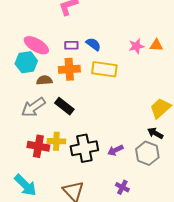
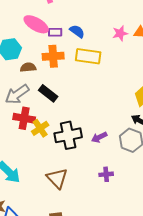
pink ellipse: (36, 45) -> (36, 24), moved
yellow cross: (56, 141) -> (40, 128), turned -36
red cross: (38, 146) -> (24, 118), moved
purple cross: (122, 187) -> (106, 174), turned -32

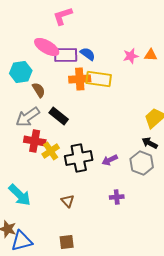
purple rectangle: (55, 32) -> (66, 55), size x1.6
orange cross: (53, 56) -> (80, 79), moved
brown semicircle: (28, 67) -> (39, 90), turned 63
brown triangle: (57, 178) -> (68, 201), size x0.6

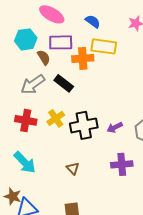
purple rectangle: (66, 55) -> (61, 42), moved
orange cross: (80, 79) -> (83, 58), moved
red cross: (35, 141) -> (26, 120), moved
purple cross: (117, 197) -> (122, 164), size x1.5

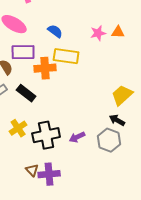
purple cross: (122, 164) -> (49, 174), moved
brown triangle: (73, 168) -> (32, 170), moved

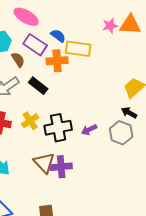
blue semicircle: (55, 31) -> (58, 36), moved
orange triangle: (118, 32) -> (130, 25), size x1.6
purple rectangle: (23, 52) -> (35, 45), turned 35
brown triangle: (32, 170) -> (44, 163), size x1.6

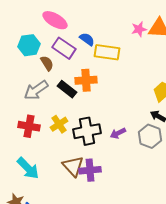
orange cross: (57, 61) -> (86, 80), moved

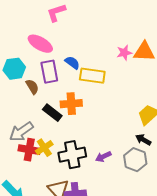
purple rectangle: (64, 48) -> (49, 72), turned 45
gray arrow: (36, 90) -> (21, 132), moved
red cross: (29, 126) -> (29, 150), moved

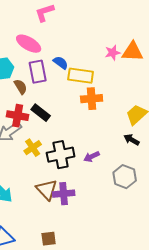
orange cross: (71, 104) -> (92, 99), moved
red cross: (29, 150) -> (18, 116), moved
gray hexagon: (135, 160) -> (125, 177), moved

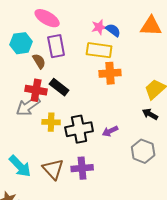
pink star: (113, 53) -> (99, 27), moved
blue semicircle: (61, 63) -> (113, 30), moved
yellow cross: (33, 148) -> (51, 122), turned 36
brown triangle: (47, 190) -> (53, 169), moved

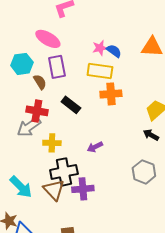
black rectangle: (59, 87) -> (71, 105), moved
black cross: (79, 129) -> (64, 172), moved
purple arrow: (110, 131) -> (95, 147), moved

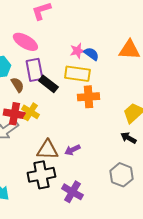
black rectangle: (71, 105) -> (48, 84), moved
yellow cross: (52, 143) -> (30, 112), moved, turned 30
purple cross: (83, 189) -> (72, 192), moved, turned 35
brown triangle: (54, 190) -> (47, 150), moved, turned -45

